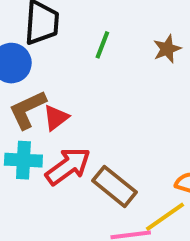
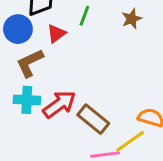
red triangle: (56, 118) -> (56, 33), moved

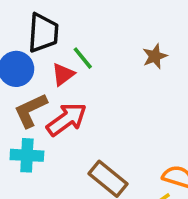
green line: (84, 16) -> (83, 58), moved, turned -60
red arrow: (59, 104) -> (67, 119), moved

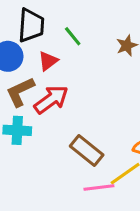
green line: (83, 58) -> (73, 36), moved

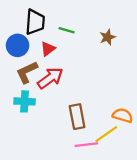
green line: (73, 36) -> (67, 30), turned -35
brown rectangle: (87, 150) -> (77, 117), turned 40

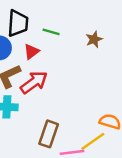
brown rectangle: (77, 117) -> (49, 134), moved, turned 30

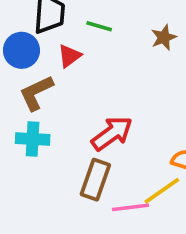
red arrow: (34, 82) -> (112, 133), moved

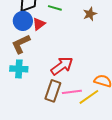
blue circle: (21, 50) -> (23, 21), moved
pink line: (130, 207) -> (72, 92), moved

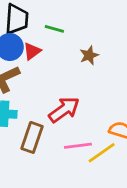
brown star: (90, 14) -> (89, 55), moved
brown rectangle: (53, 91) -> (32, 137), moved

